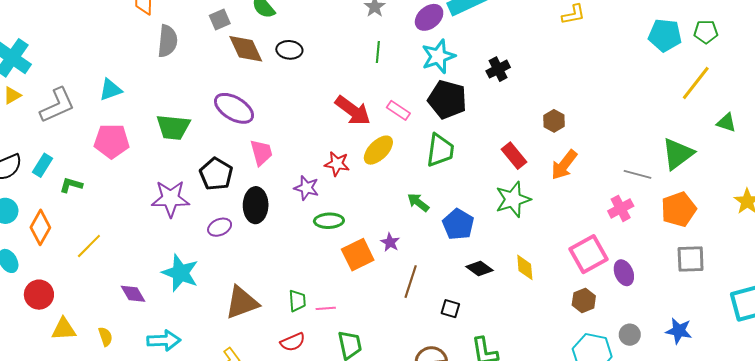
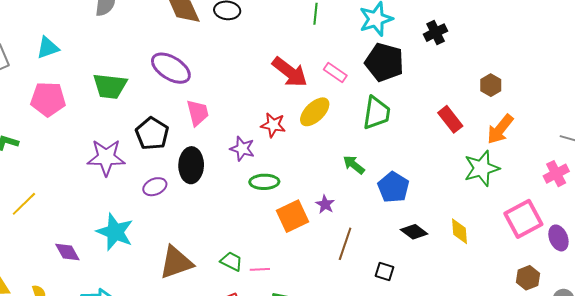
green star: (513, 199) -> (482, 168), moved
brown hexagon: (584, 300) -> (528, 278), moved
green trapezoid: (297, 301) -> (231, 261), turned -60

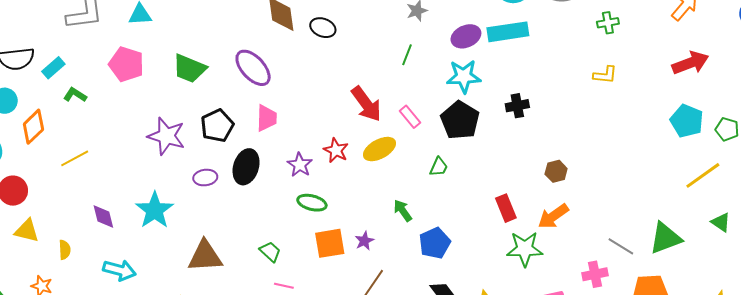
green trapezoid: (377, 113) -> (439, 167), size x0.6
red rectangle: (450, 119) -> (506, 208), moved
green trapezoid: (231, 261) -> (270, 252), moved

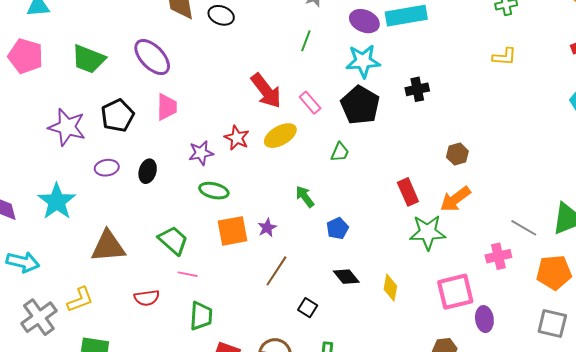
purple ellipse: (466, 36) -> (364, 21), turned 48
purple star: (300, 165) -> (201, 153), turned 30
black ellipse: (246, 167) -> (148, 171), moved, size x0.7
blue pentagon: (435, 243) -> (337, 228), size x0.7
green trapezoid: (270, 252) -> (173, 240), size x1.4

